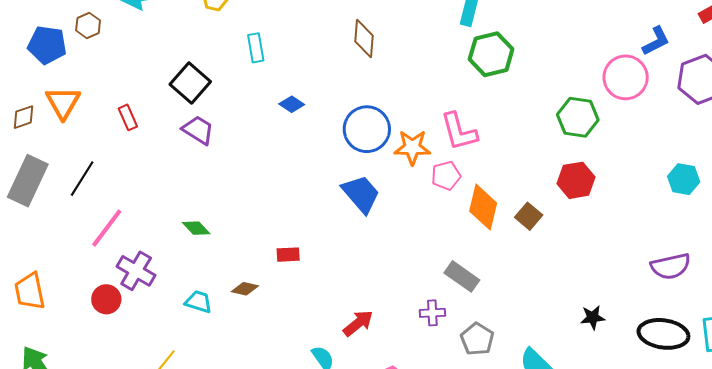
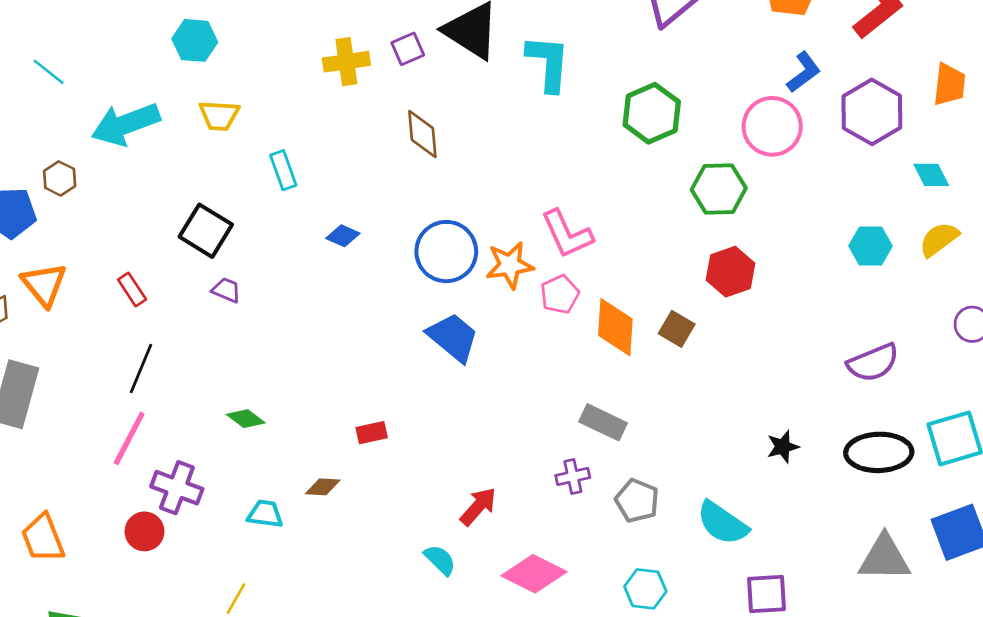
green hexagon: (491, 54) -> (652, 113), moved
purple trapezoid: (198, 130) -> (226, 290), size x0.7
black line: (82, 179) -> (141, 368), moved

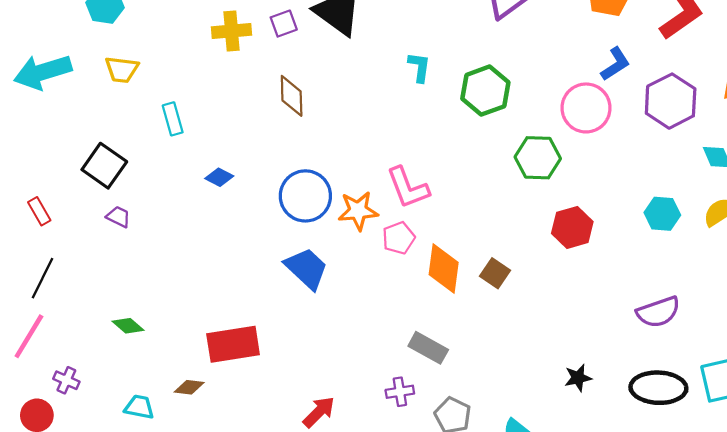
cyan L-shape: (548, 63) -> (419, 67), moved, size x0.6
red hexagon: (731, 272) -> (572, 227), moved
red rectangle: (372, 433) -> (233, 344), size x2.0
purple cross: (177, 488) -> (66, 380), size x0.6

